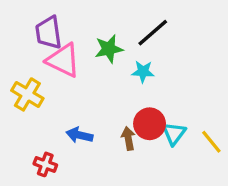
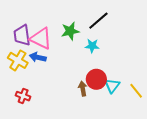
purple trapezoid: (49, 33) -> (22, 35), moved
blue arrow: (79, 135) -> (38, 57), moved
red cross: (45, 164) -> (23, 96), moved

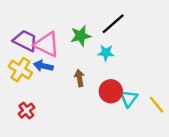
purple trapezoid: (22, 35) -> (25, 41), turned 125
brown arrow: (83, 89) -> (79, 78), moved
red cross: (23, 96) -> (26, 111), turned 32

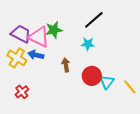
green star: (81, 36) -> (54, 30), moved

